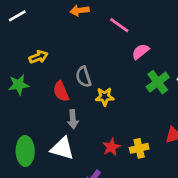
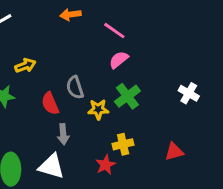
pink semicircle: (140, 52) -> (119, 60), moved
green cross: (158, 82) -> (127, 96), moved
yellow cross: (139, 148) -> (123, 144), moved

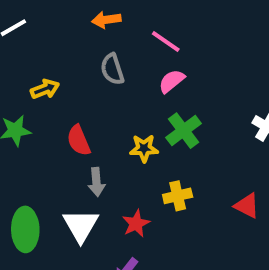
gray semicircle: (75, 87) -> (112, 69), moved
red triangle: (174, 152) -> (247, 206), turned 42
red star: (106, 165) -> (136, 224), moved
white triangle: (52, 166) -> (81, 225), turned 44

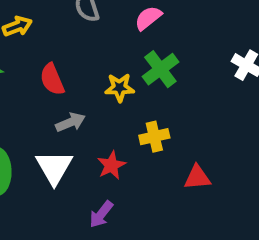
gray arrow: (96, 182) -> (70, 122), turned -108
red triangle: (247, 206) -> (197, 178), moved, turned -32

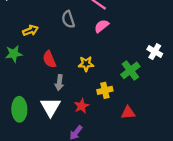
green cross: (160, 69) -> (130, 70), moved
gray arrow: (70, 122) -> (59, 83), turned 120

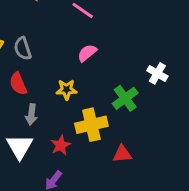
gray semicircle: (68, 19) -> (23, 49), moved
pink semicircle: (102, 26) -> (87, 53), moved
yellow cross: (105, 90) -> (91, 125), size x1.5

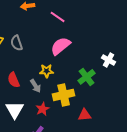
pink semicircle: (87, 53) -> (61, 46), size x1.5
red semicircle: (18, 84) -> (14, 80), moved
gray arrow: (31, 114) -> (36, 86), moved, turned -40

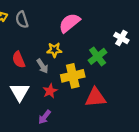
red triangle: (85, 115) -> (95, 98), size x1.5

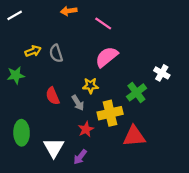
white triangle: (20, 92) -> (54, 148), moved

